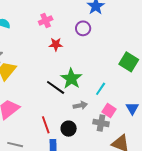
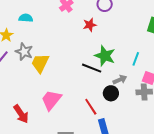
red star: (56, 44) -> (90, 25), moved
black circle: (69, 129) -> (111, 93), moved

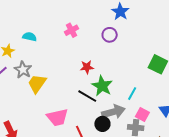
red star: (90, 25) -> (87, 67), moved
gray arrow: (120, 80) -> (113, 112), size x1.6
pink trapezoid: (51, 100) -> (57, 117), moved, turned -150

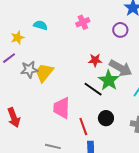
gray star: (23, 70) -> (29, 70), moved, turned 30
gray arrow: (113, 112) -> (121, 68), moved, turned 40
pink trapezoid: (57, 117) -> (62, 108), turned 100

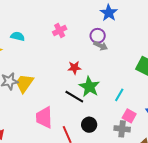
gray arrow: (121, 68) -> (101, 46), moved, size x0.6

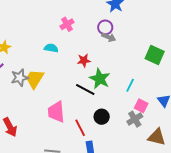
cyan semicircle: (18, 36) -> (51, 48), moved
gray cross: (122, 129) -> (135, 119), turned -35

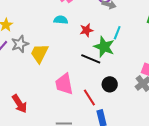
cyan semicircle: (51, 48) -> (61, 20), moved
gray star: (20, 78) -> (20, 44), moved
cyan line: (130, 85) -> (117, 33), moved

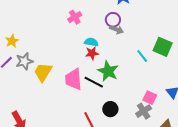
cyan semicircle: (61, 20) -> (91, 42), moved
cyan line: (117, 33) -> (142, 56), moved, turned -64
pink trapezoid: (64, 84) -> (74, 79), moved

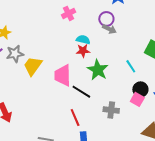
cyan line: (142, 56) -> (131, 66), moved
black line: (94, 82) -> (81, 92), moved
black circle: (110, 109) -> (140, 89), moved
gray cross: (144, 111) -> (111, 110), moved, turned 35

